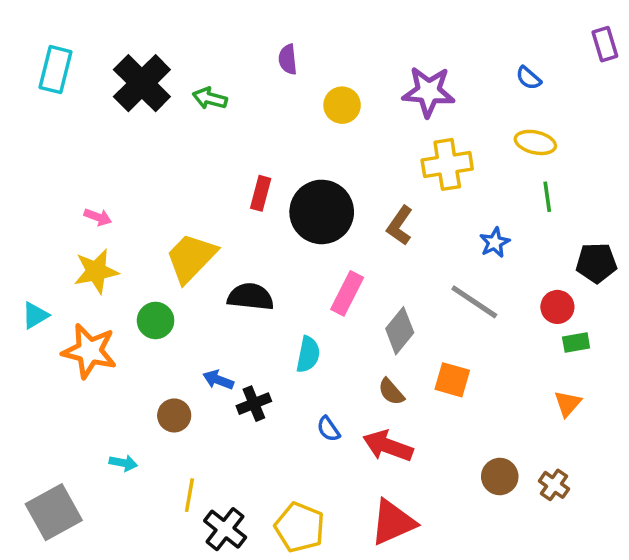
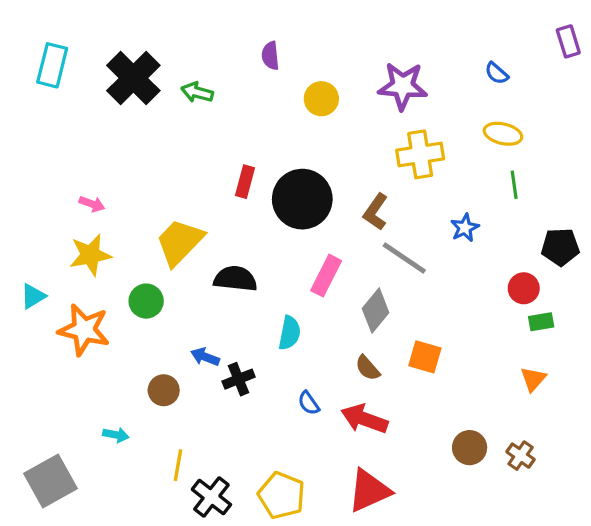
gray line: (474, 302) -> (404, 258), moved

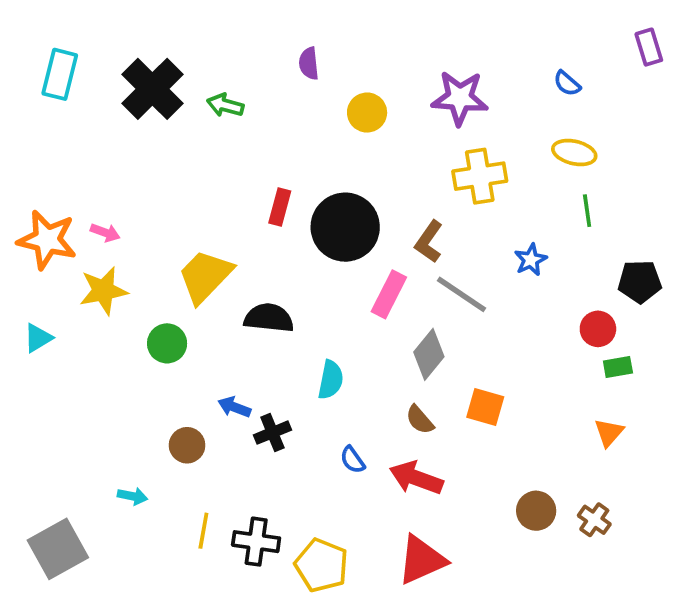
pink rectangle: (326, 276) -> (389, 294), moved
orange star: (84, 330) -> (47, 240), moved
black cross: (211, 497) -> (256, 542), moved, turned -30

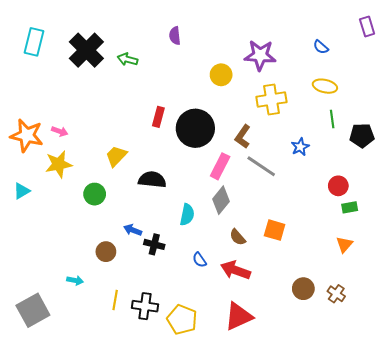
yellow circle: (367, 113) -> (221, 75), moved
yellow trapezoid: (205, 276) -> (116, 156), size x0.7
black pentagon: (640, 282) -> (362, 135), moved
gray diamond: (429, 354) -> (221, 200), moved
black cross: (272, 433) -> (154, 244), turned 36

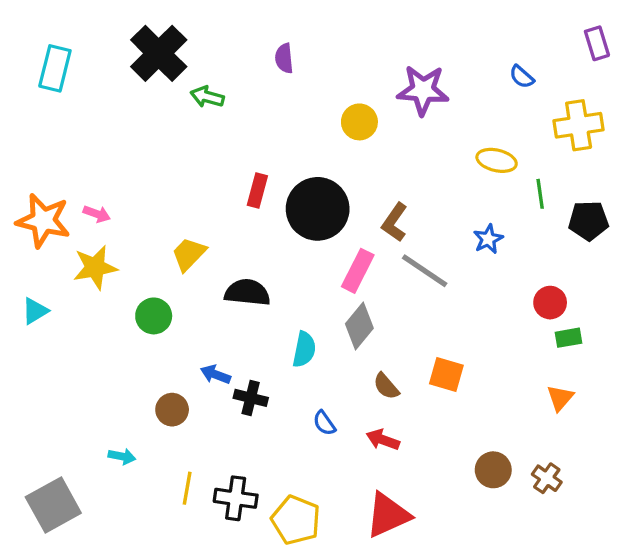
black cross: (86, 50) -> (159, 53), moved
yellow ellipse: (325, 86) -> (497, 160), moved
yellow cross: (271, 99) -> (579, 125), moved
red arrow: (235, 270) -> (383, 440), size x0.7

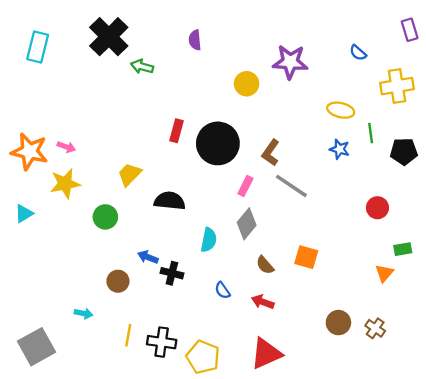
blue star: (488, 239) -> (340, 149), moved, turned -30
pink rectangle: (358, 271) -> (245, 186), size x0.7
green rectangle: (568, 338) -> (403, 249), moved

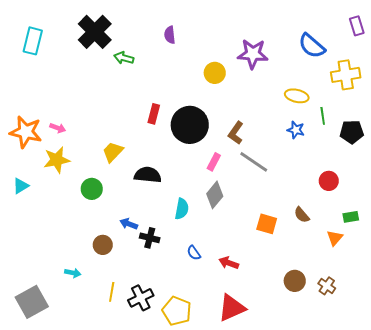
blue semicircle: (358, 53) -> (312, 46), size x1.8
brown semicircle: (265, 265) -> (302, 215), moved
black cross: (162, 342) -> (141, 298), turned -35

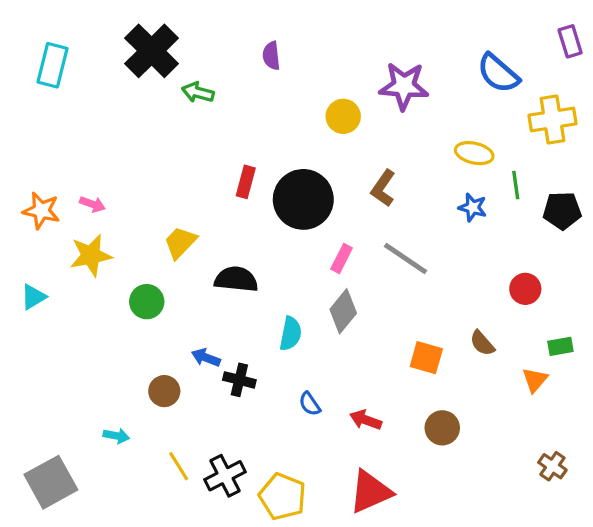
orange star: (26, 132) -> (41, 211), size x0.7
brown L-shape: (236, 133) -> (383, 188), moved
brown circle: (295, 281) -> (442, 428), moved
brown cross: (327, 286) -> (552, 466), moved
yellow line: (112, 292) -> (179, 466), turned -42

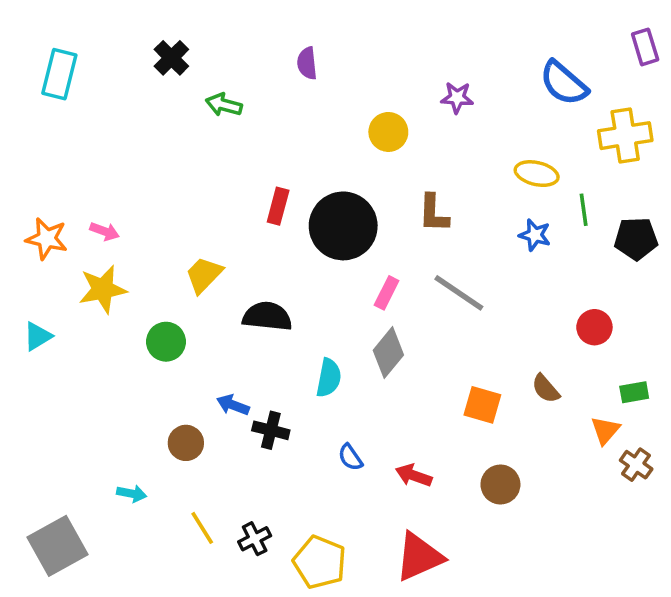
black cross: (152, 51) -> (171, 58), size x0.6
purple star: (404, 86) -> (457, 98), size x0.6
brown L-shape: (383, 188) -> (434, 213), turned -33
brown cross: (552, 466) -> (636, 465), moved
black cross: (225, 476) -> (255, 539), size x0.7

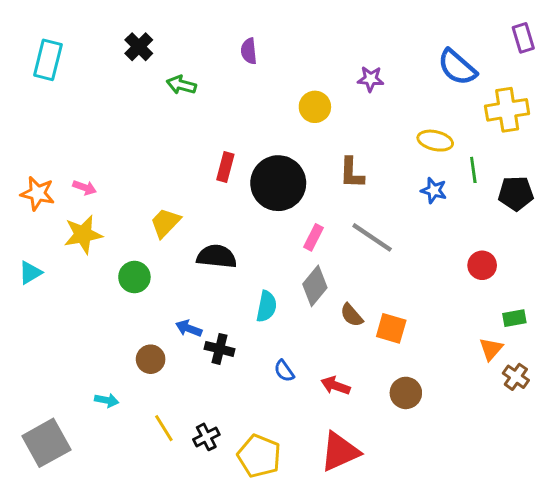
brown semicircle: (546, 389) -> (352, 315), moved

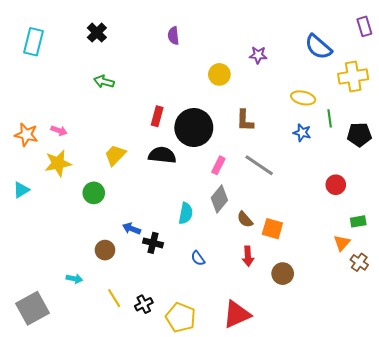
green arrow: (181, 85) -> (104, 82), moved
black semicircle: (217, 256) -> (162, 155), moved
red arrow: (335, 386) -> (248, 256), moved, turned -114

